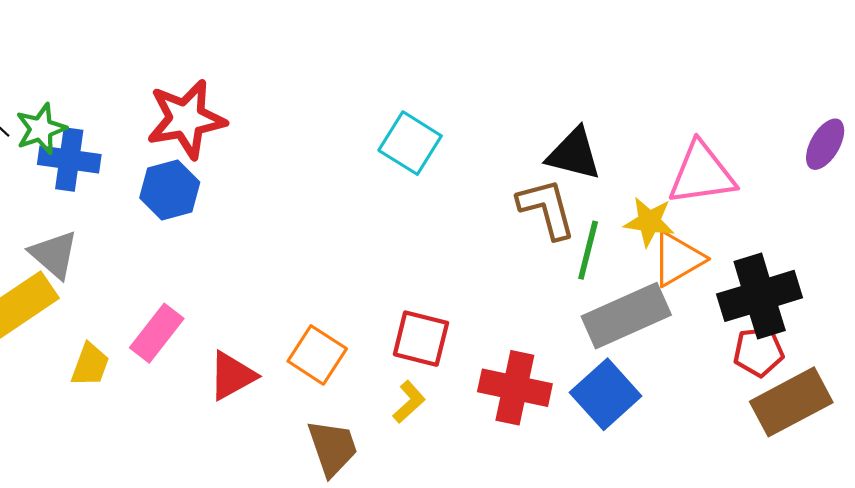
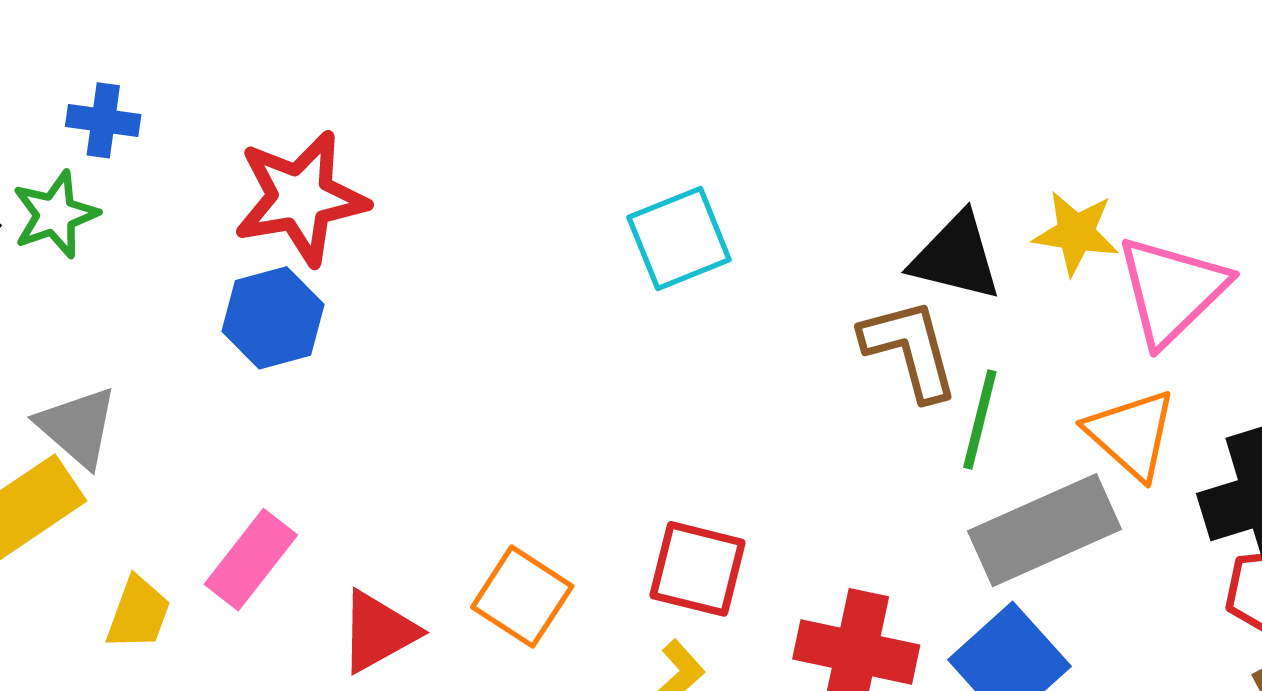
cyan square: (410, 143) -> (679, 239), turned 36
blue cross: (69, 159) -> (103, 120), moved, size x0.7
pink triangle: (702, 174) -> (1172, 290), turned -36
yellow star: (649, 222) -> (1076, 233), moved
orange triangle: (678, 259) -> (1131, 434), turned -48

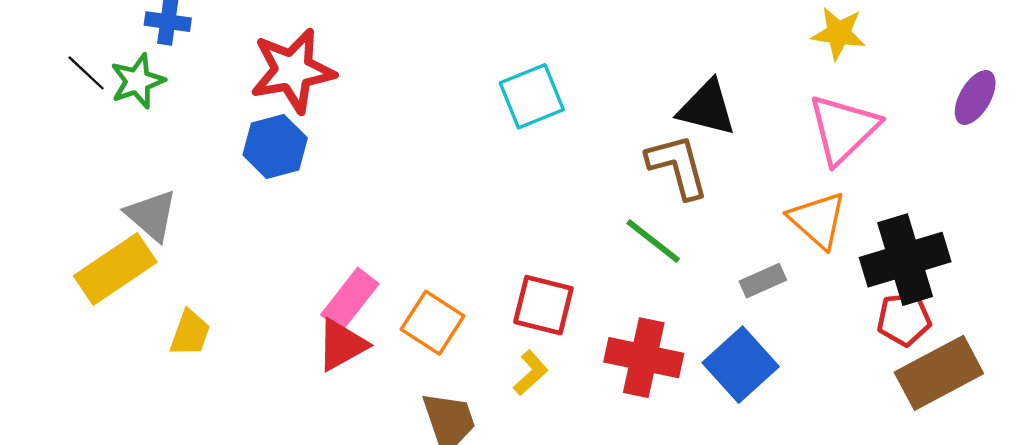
yellow star: (1076, 233) -> (839, 33), moved
green line: (980, 419) -> (653, 241), moved, turned -66
gray rectangle: (1044, 530) -> (763, 281), size x0.5
pink rectangle: (251, 560) -> (350, 299), moved

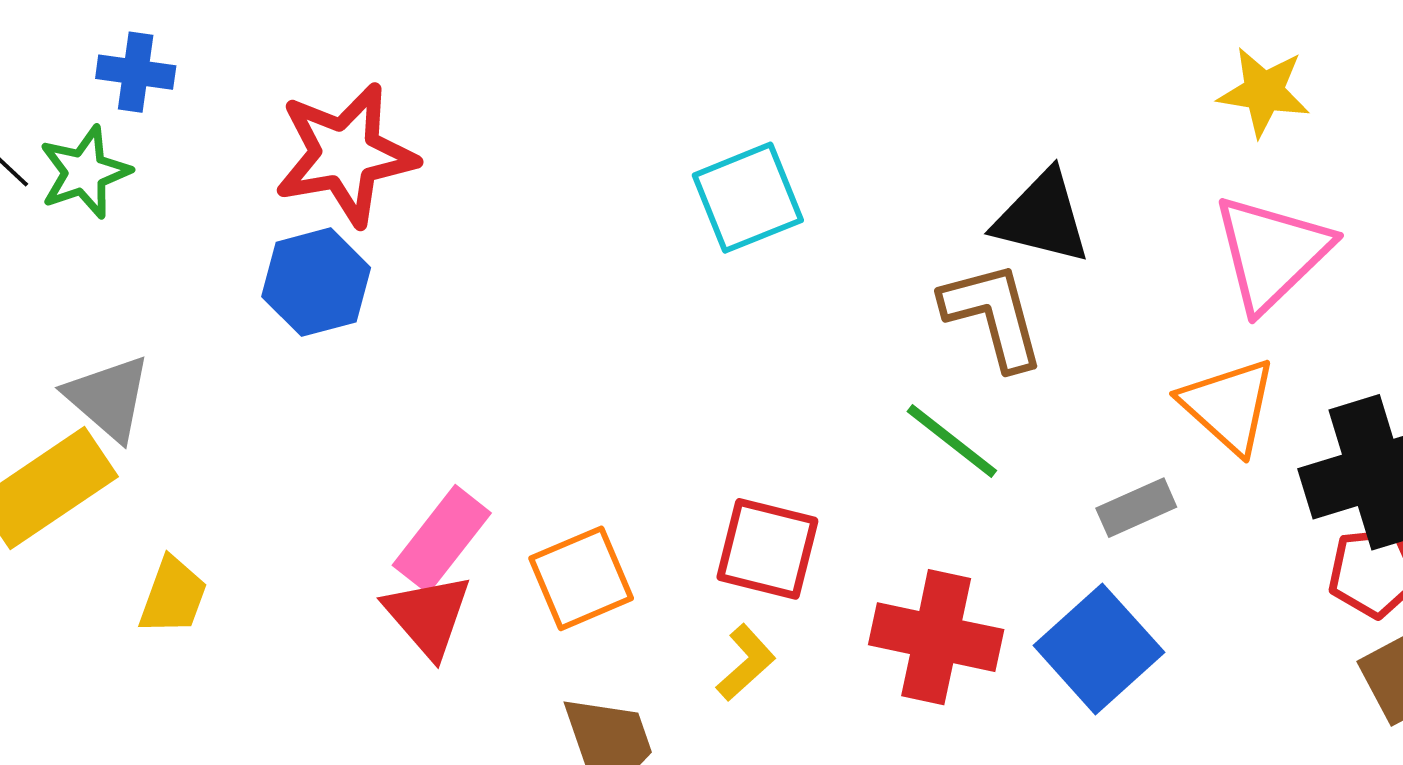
orange square: (433, 323) -> (581, 578), turned 34
red triangle: (342, 345) -> (428, 616), turned -42

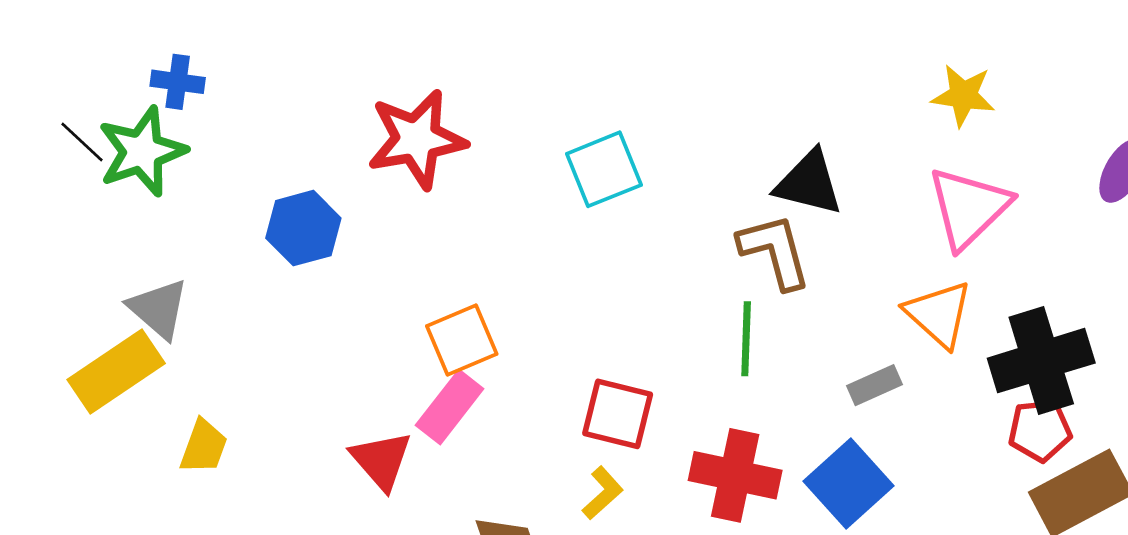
red star: (346, 155) -> (417, 139), moved
green star: (85, 172) -> (142, 152), size x1.4
green line: (952, 441) -> (746, 339), turned 54
pink rectangle: (442, 539) -> (450, 407), moved
orange square: (581, 578) -> (462, 340), moved

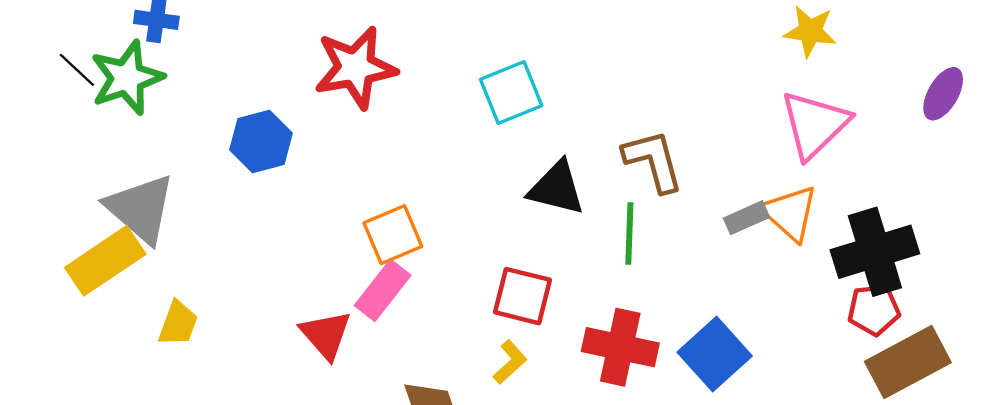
black triangle: (809, 183) -> (557, 188), moved
gray triangle: (158, 309) -> (141, 209), size x1.4
gray rectangle: (874, 385) -> (746, 218), moved

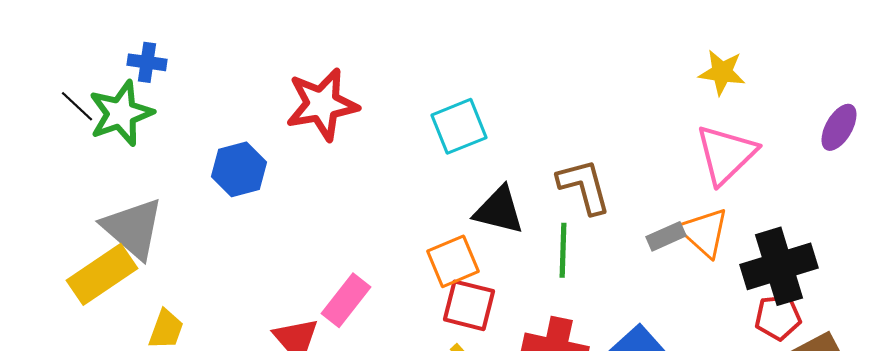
orange square: (393, 235) -> (453, 261), moved

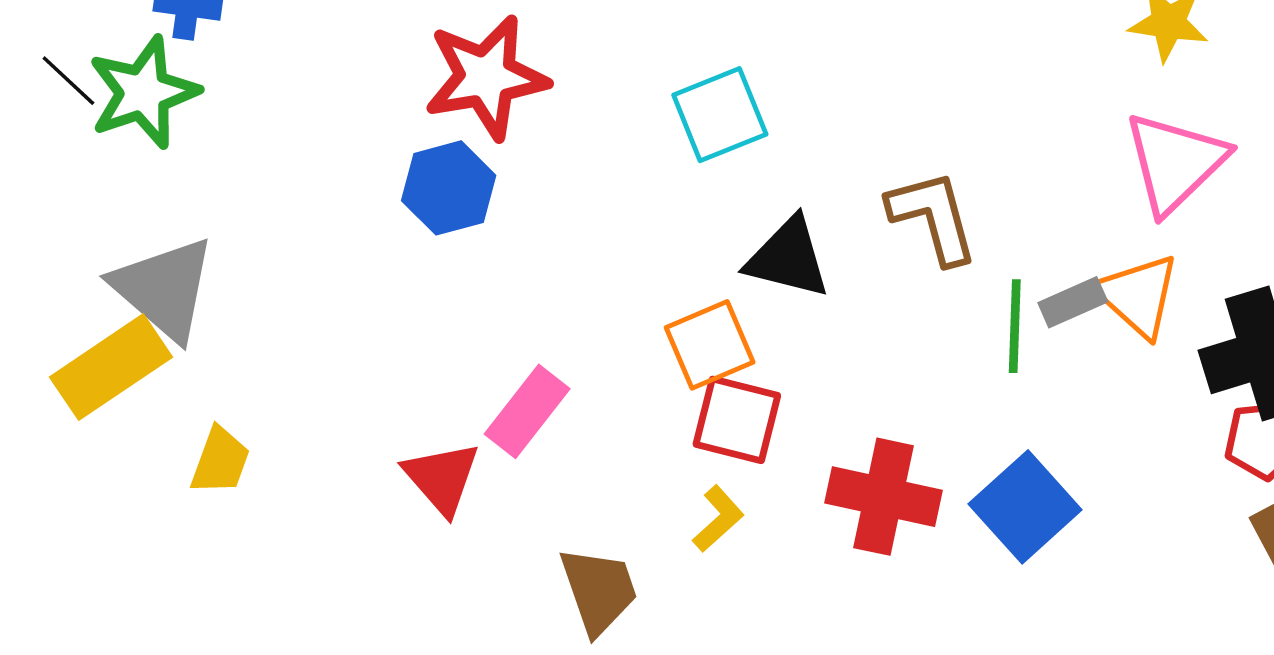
blue hexagon: (239, 169) -> (449, 188), moved
green line: (563, 250) -> (1015, 326), moved

